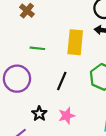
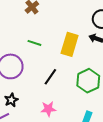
black star: (39, 114) -> (11, 100), moved

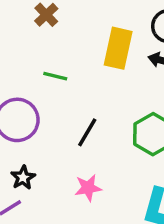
yellow rectangle: (70, 44) -> (118, 48), moved

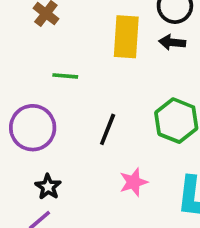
pink star: (88, 188) -> (133, 182), moved

